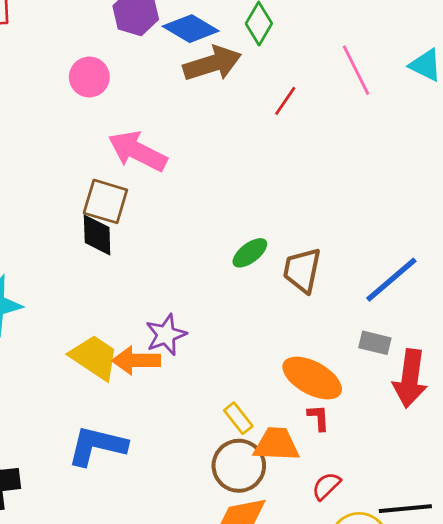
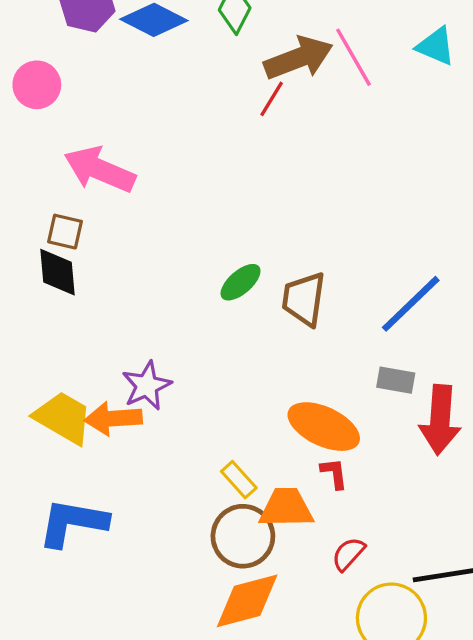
brown arrow: (212, 64) -> (298, 58), moved
brown square: (105, 201) -> (65, 232), size x0.7

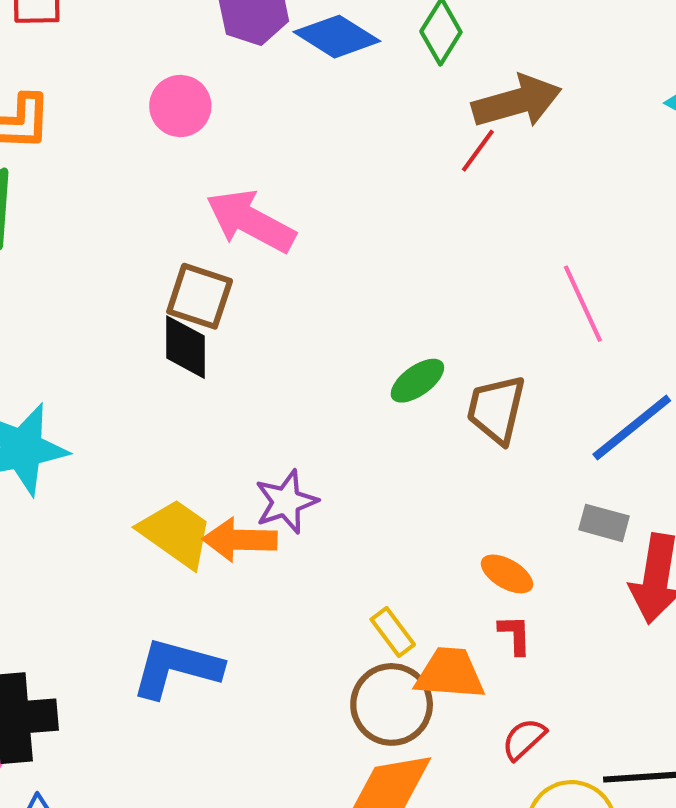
pink line: (353, 57) -> (583, 304), moved
brown square: (65, 232) -> (200, 296), size x1.4
orange ellipse: (324, 427) -> (507, 574), size x0.6

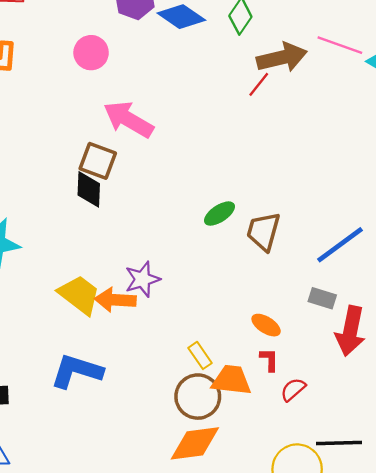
pink line: (583, 304) -> (340, 45), moved, turned -48
red semicircle: (524, 739) -> (293, 390), moved

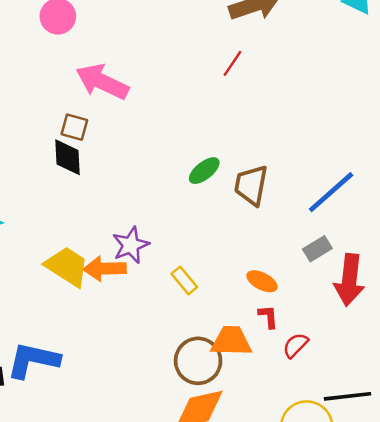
red line: (259, 84) -> (233, 63), moved
brown square: (98, 161) -> (74, 127), size x0.7
gray rectangle: (322, 298) -> (317, 249), turned -44
yellow rectangle: (200, 355) -> (184, 280), moved
blue L-shape: (77, 371) -> (33, 360), moved

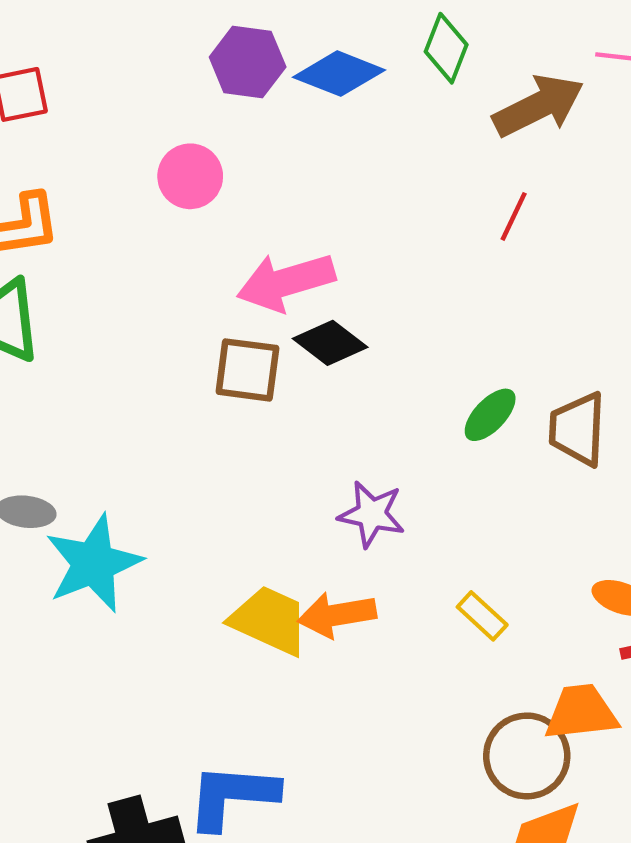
pink arrow: (102, 82) -> (286, 282), turned -34
brown square: (74, 127) -> (247, 370), size x1.4
black diamond: (67, 157) -> (330, 343), moved, turned -42
purple star: (131, 245) -> (372, 514), moved, turned -30

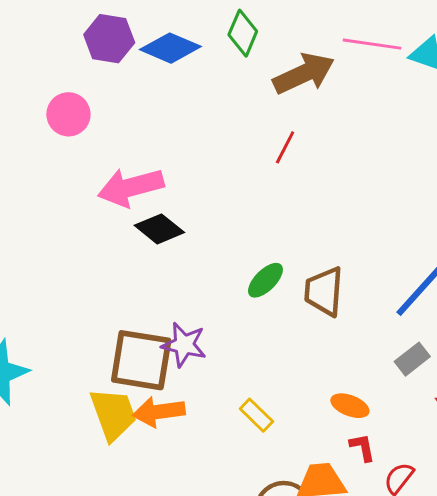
brown square: (247, 370) -> (141, 360), moved, size x1.4
yellow trapezoid: (269, 620) -> (113, 414), turned 44

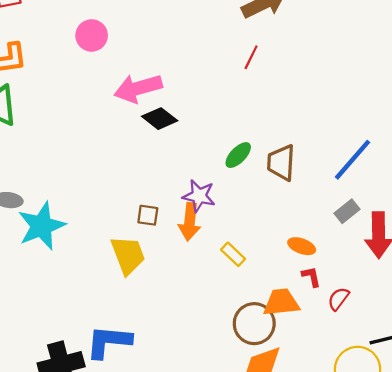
purple star: (184, 345) -> (199, 196), moved
brown square: (141, 360) -> (148, 215), size x0.5
orange arrow: (159, 412) -> (190, 222), moved, turned -75

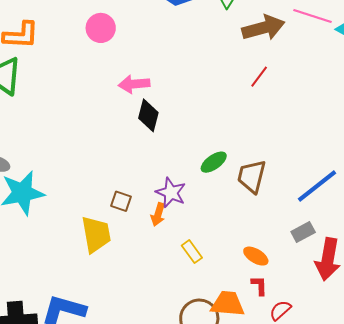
red line: (251, 57) -> (259, 77), moved
pink arrow: (138, 88) -> (134, 84), size x0.7
black diamond: (160, 119) -> (148, 115), turned 56
orange arrow: (190, 222) -> (158, 215), size x0.7

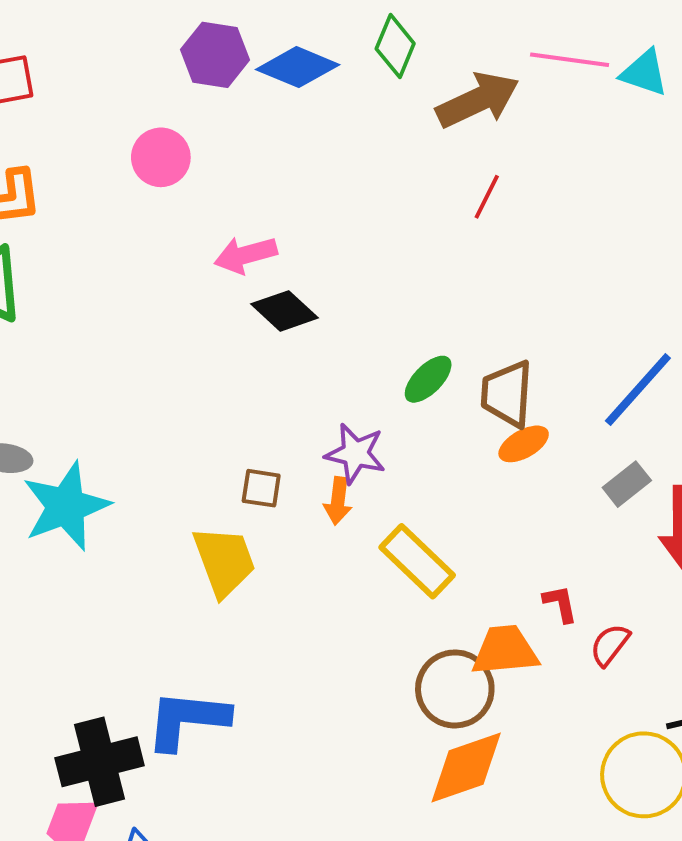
black diamond: (148, 115) -> (285, 311), turned -52
yellow rectangle: (192, 252) -> (417, 561), size x1.6
orange ellipse: (256, 256) -> (524, 444), moved, turned -50

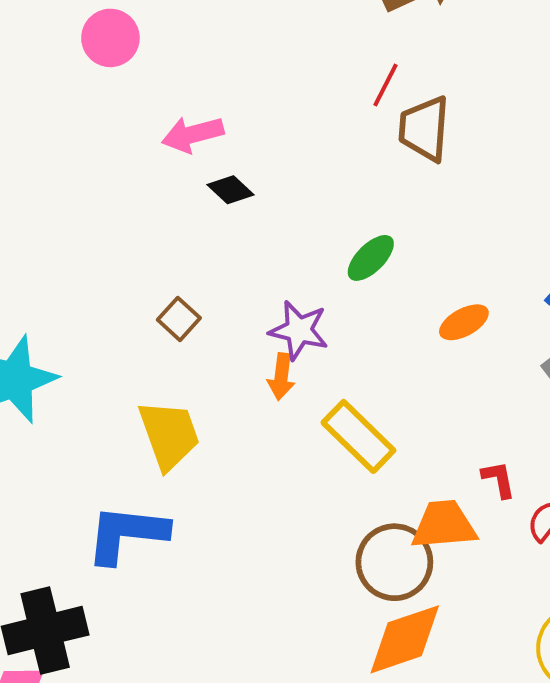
red line: (487, 197) -> (386, 85), moved
black diamond: (285, 311) -> (230, 190), size x0.7
brown trapezoid: (507, 394) -> (424, 129), moved
brown square: (261, 488) -> (179, 319), moved, turned 33
blue L-shape: (187, 720) -> (127, 534), moved

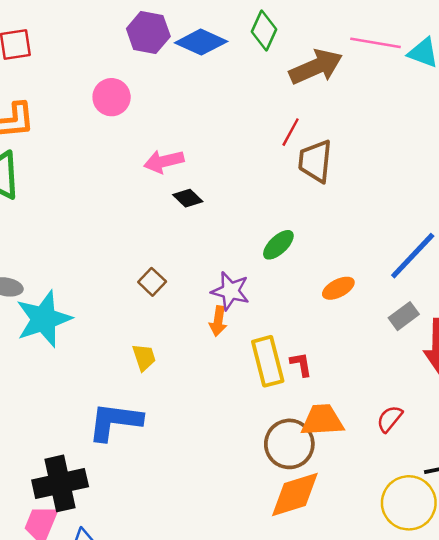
yellow trapezoid: (169, 435) -> (144, 357), size x0.6
yellow rectangle: (358, 436) -> (268, 361), turned 30
red L-shape: (499, 479) -> (301, 364), moved

